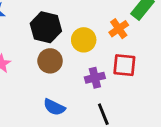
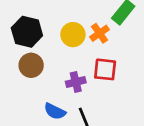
yellow circle: (84, 40) -> (73, 35), moved
blue semicircle: (54, 107) -> (55, 111), moved

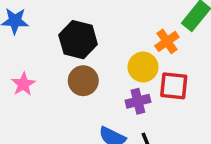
yellow circle: (73, 35) -> (143, 67), moved

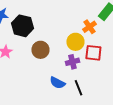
black hexagon: (78, 40) -> (22, 26), moved

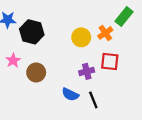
yellow circle: (75, 42) -> (81, 37), moved
brown circle: (40, 50) -> (36, 72), moved

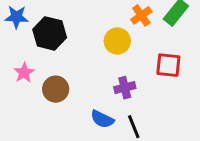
orange cross: (105, 33) -> (141, 15), moved
red square: (110, 62) -> (168, 65), moved

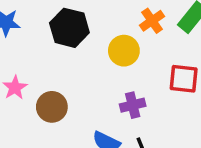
black hexagon: (50, 33) -> (69, 28), moved

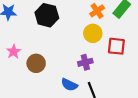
yellow circle: (124, 51) -> (93, 33), moved

